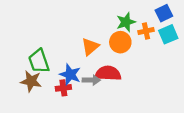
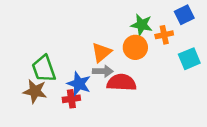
green star: (126, 22) -> (142, 25), turned 30
cyan square: (168, 34) -> (189, 59), moved
gray arrow: (91, 80) -> (103, 71), moved

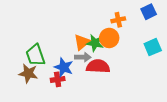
green star: (142, 25) -> (95, 43), moved
orange cross: (164, 35) -> (118, 20), moved

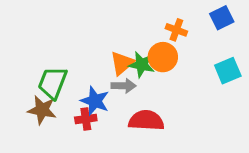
orange cross: (118, 20) -> (176, 30), turned 32
green trapezoid: (35, 55) -> (53, 83), turned 40
red semicircle: (98, 66) -> (146, 120), moved

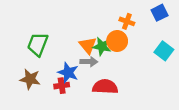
orange triangle: (122, 63) -> (88, 45), turned -30
cyan square: (228, 71) -> (164, 51), turned -30
green trapezoid: (53, 83) -> (38, 44), moved

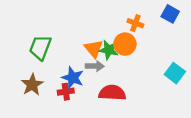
blue square: (160, 13) -> (170, 14), turned -35
cyan square: (164, 51) -> (175, 73), moved
brown star: (30, 79) -> (32, 85), turned 30

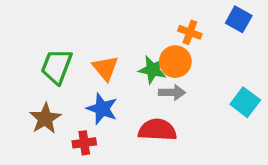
orange triangle: (94, 49) -> (105, 68), moved
gray arrow: (95, 66) -> (172, 92), moved
red cross: (66, 92) -> (84, 143), moved

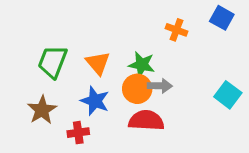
orange circle: (175, 62) -> (137, 89), moved

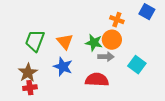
orange circle: (137, 89) -> (112, 40), moved
cyan square: (228, 95) -> (137, 65), moved
red cross: (78, 133) -> (30, 88), moved

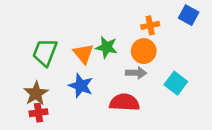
orange cross: (117, 20) -> (150, 25), turned -32
green star: (94, 43) -> (107, 47), moved

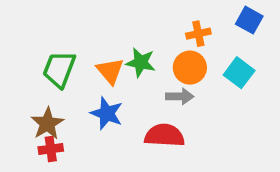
cyan square: (176, 83) -> (239, 73), moved

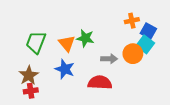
blue square: (249, 20) -> (148, 31), moved
orange cross: (198, 34) -> (132, 21), moved
orange circle: (190, 68) -> (133, 54), moved

